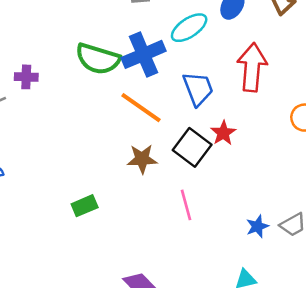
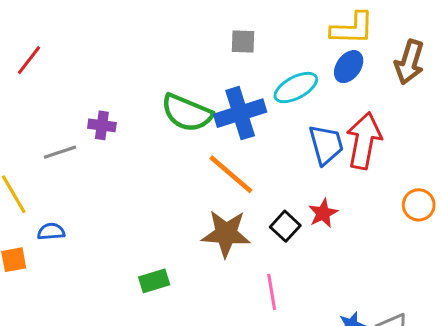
blue trapezoid: (198, 89) -> (326, 145), moved
black square: (192, 147) -> (285, 226), size x0.7
brown star: (142, 159) -> (226, 234), size x1.4

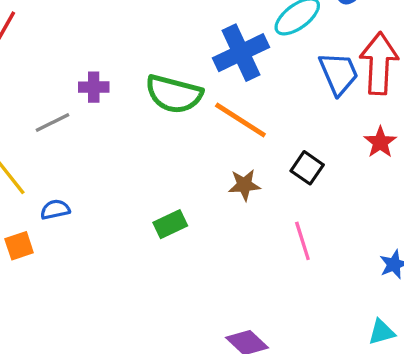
green semicircle: (187, 113) -> (174, 94), moved
red star: (323, 213) -> (380, 142), moved
brown star: (226, 234) -> (244, 185), size x0.6
green rectangle: (154, 281) -> (170, 224), moved

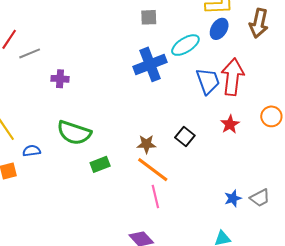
green semicircle: (174, 94) -> (74, 133), moved
orange line: (240, 120) -> (153, 170), moved
gray line: (52, 123) -> (30, 53), moved
pink line: (302, 241) -> (155, 196), moved

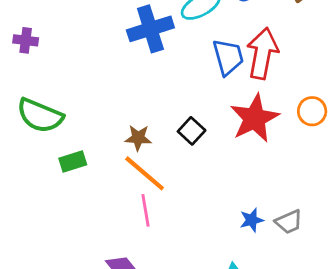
red star: (230, 124) -> (255, 118), size x1.8

